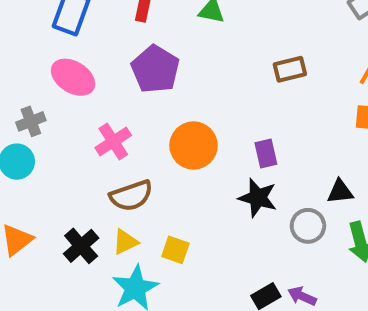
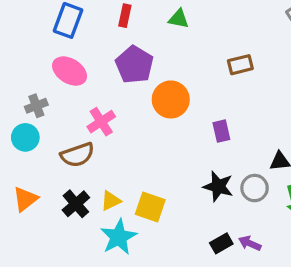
orange circle: (194, 146) -> (171, 99), moved
brown semicircle: (131, 196) -> (77, 155), moved
black star: (258, 198) -> (218, 186), moved
yellow square: (175, 250) -> (150, 207), size x1.4

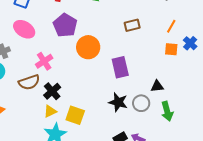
purple rectangle: (221, 131) -> (120, 67), size x1.5
black cross: (76, 204) -> (52, 91), moved

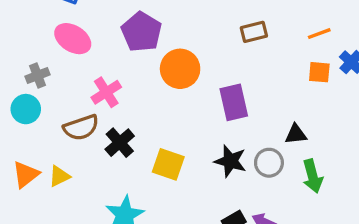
orange line: (171, 26) -> (319, 34), turned 40
yellow triangle: (50, 111) -> (59, 176), moved
yellow square: (75, 115) -> (168, 164), moved

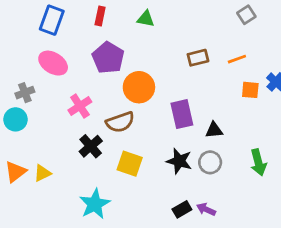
orange line: (319, 34) -> (237, 59), moved
brown semicircle: (81, 127) -> (120, 122), moved
black triangle: (296, 134) -> (214, 130), moved
green arrow: (313, 176) -> (258, 162), moved

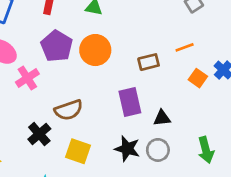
brown rectangle: (198, 58) -> (149, 62), moved
orange circle: (139, 87) -> (95, 50), moved
orange square: (250, 90) -> (198, 78), turned 30
pink cross: (80, 106) -> (27, 78), moved

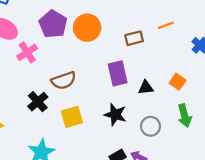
orange square: (198, 78) -> (178, 82), moved
gray circle: (158, 150) -> (151, 126), moved
yellow square: (78, 151) -> (72, 117), turned -35

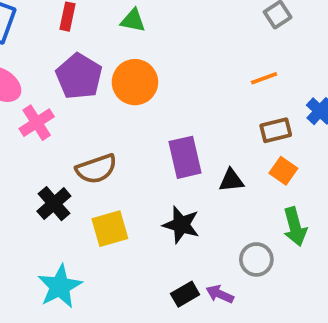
brown rectangle: (134, 38) -> (276, 130), moved
gray circle: (151, 126) -> (256, 259), moved

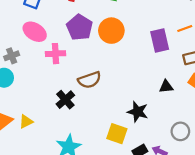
pink cross: (37, 123) -> (55, 54), turned 30
purple rectangle: (185, 157) -> (160, 40), moved
yellow square: (110, 229) -> (117, 134), moved, turned 35

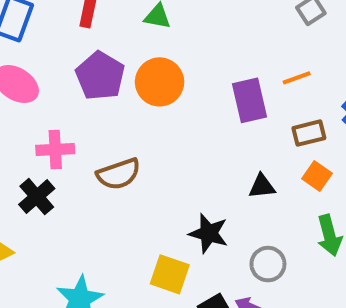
pink cross: (55, 54) -> (55, 149), moved
black cross: (65, 100) -> (37, 197), moved
gray circle: (180, 131) -> (268, 264), moved

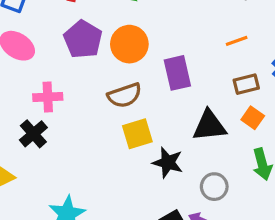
purple rectangle: (250, 100) -> (177, 73), moved
brown semicircle: (119, 174) -> (125, 95), moved
black triangle: (262, 186) -> (209, 126), size x1.6
yellow square: (170, 274) -> (137, 134), moved, turned -36

